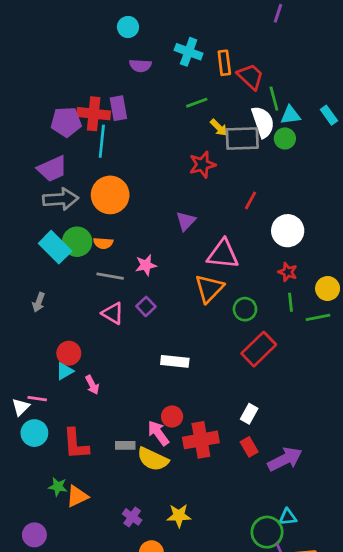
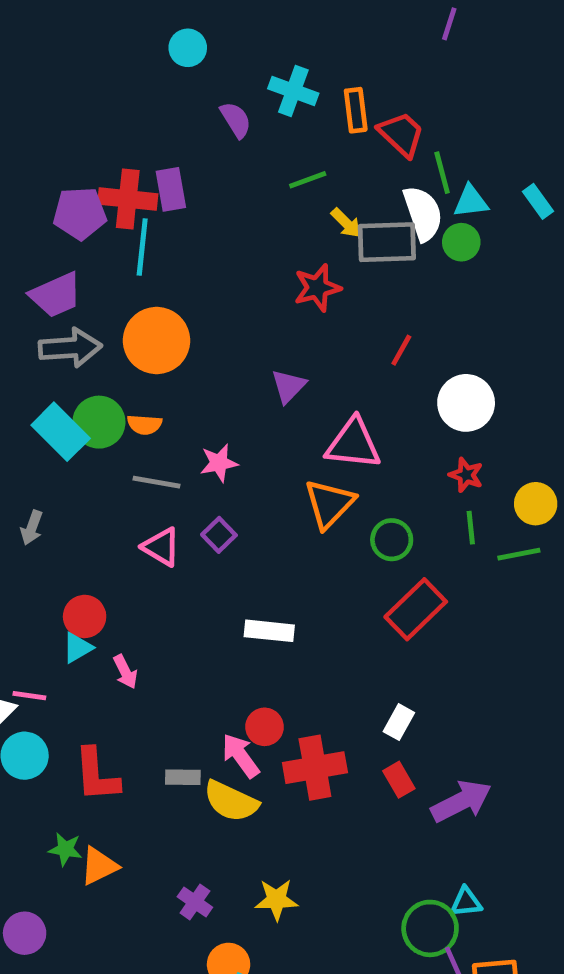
purple semicircle: (140, 66) -> (236, 120), moved, turned -125

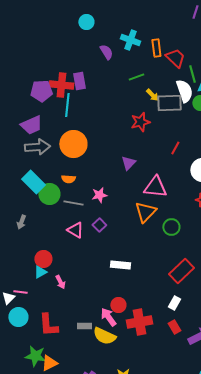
green circle: (99, 422) -> (49, 194), moved
red rectangle: (416, 609) -> (181, 271), moved
green star: (65, 849) -> (35, 356), size x1.5

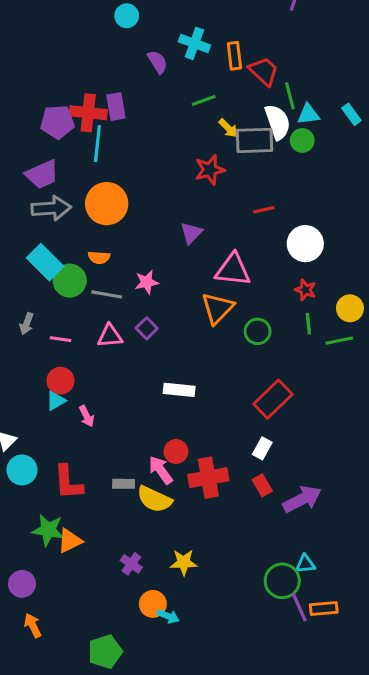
red line: (175, 148) -> (264, 210), turned 48
pink triangle: (75, 230) -> (110, 336), turned -36
pink line: (20, 292) -> (60, 339), moved

